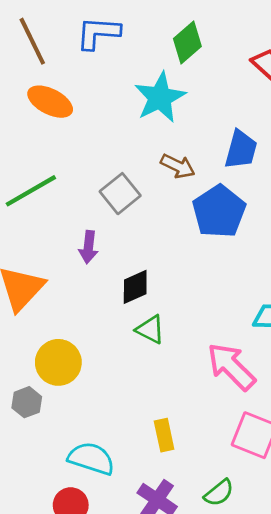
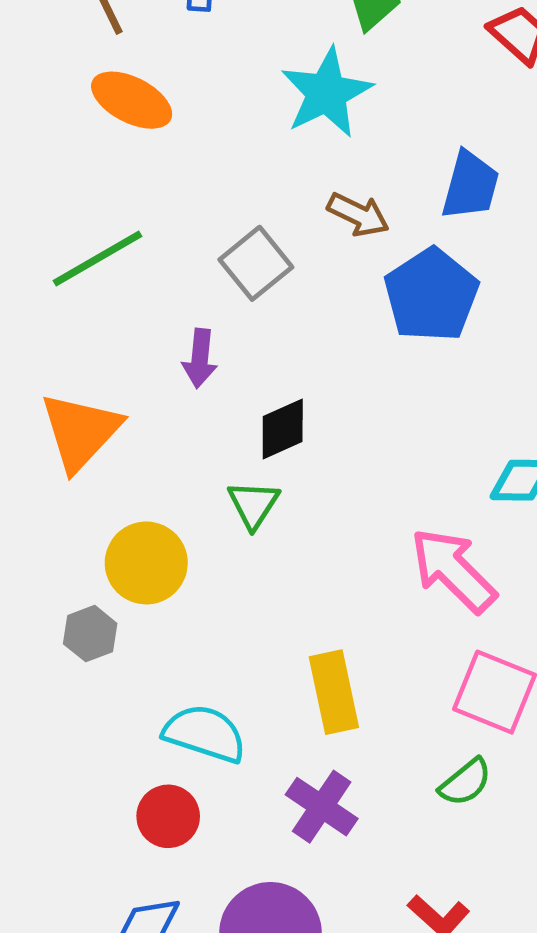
green triangle: (150, 329) -> (253, 505), moved, turned 36
yellow rectangle: (164, 435) -> (334, 692), size x1.4
green semicircle: (219, 493) -> (465, 782), moved

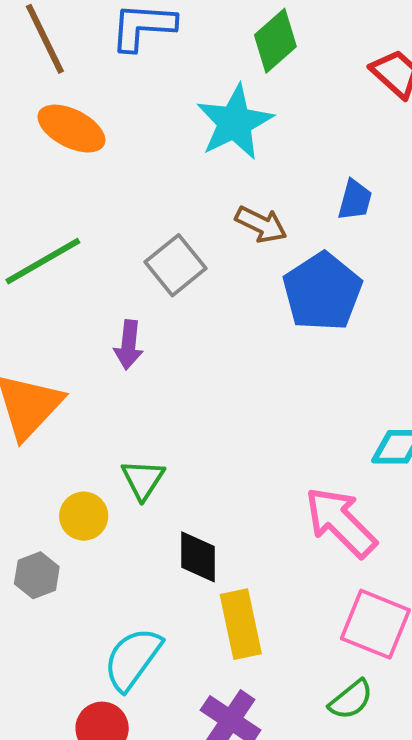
blue trapezoid: (470, 185) -> (355, 200), size x0.7
black diamond: (283, 429) -> (198, 557), moved, turned -66
green triangle: (253, 505) -> (143, 479), moved
yellow circle: (146, 563) -> (84, 516), size x0.7
cyan semicircle: (205, 734) -> (133, 659), turned -72

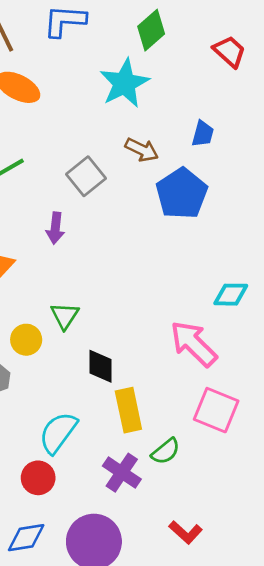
green semicircle: (351, 700) -> (166, 451), moved

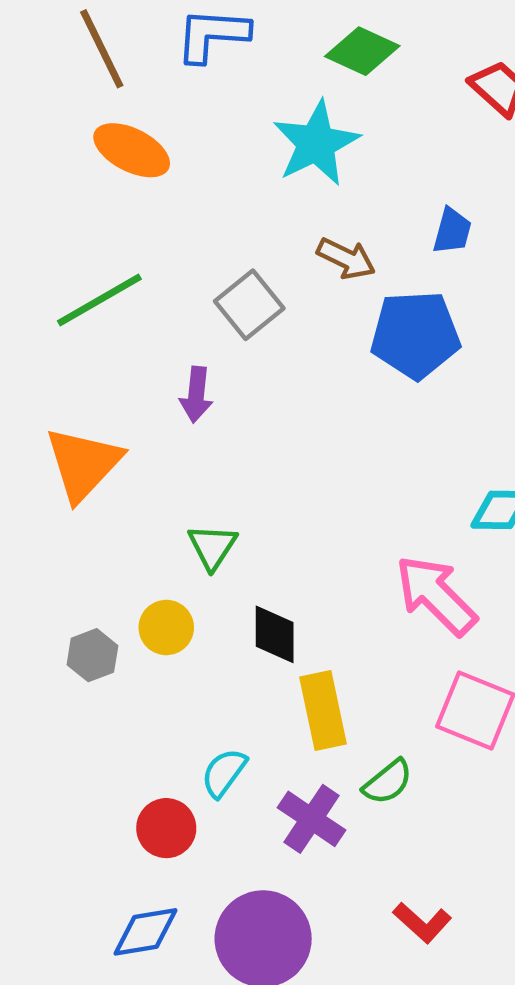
green diamond: (151, 30) -> (362, 51), turned 66
blue pentagon: (182, 194) -> (415, 335), turned 30
yellow circle: (26, 340) -> (166, 627), moved
cyan semicircle: (58, 433) -> (224, 773), moved, size x0.7

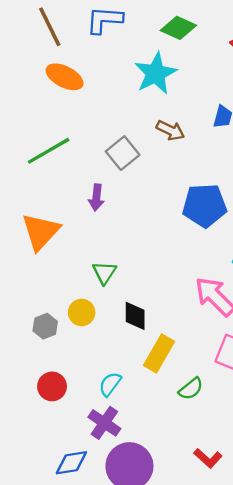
blue pentagon: (415, 335) -> (205, 205), moved
yellow rectangle: (323, 711) -> (159, 353), turned 42
purple cross: (312, 819) -> (104, 423), moved
red circle: (166, 828) -> (52, 386), moved

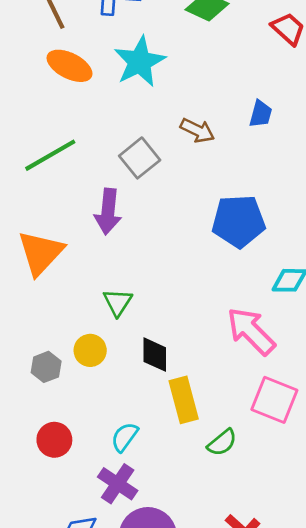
cyan star: (156, 73) -> (140, 62), moved
purple arrow: (96, 197) -> (108, 212), size x1.4
yellow rectangle: (159, 353) -> (184, 400), turned -45

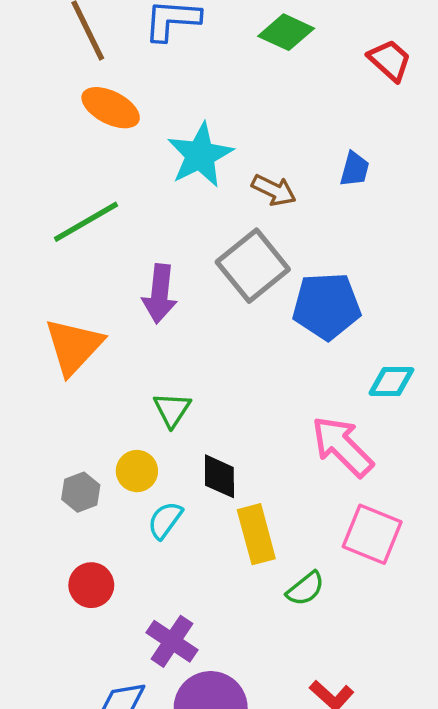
cyan star: (140, 62) -> (200, 155), moved
gray square: (140, 158) -> (253, 266), moved, size x1.4
cyan semicircle: (125, 437) -> (165, 520), moved

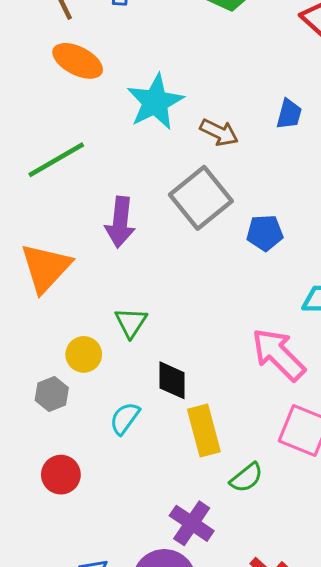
blue pentagon: (327, 306) -> (265, 233), size x0.6
yellow circle: (137, 471) -> (84, 354), moved
purple cross: (172, 641) -> (192, 523), moved

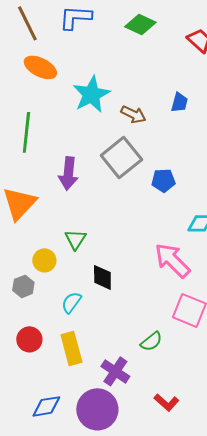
green line: (56, 160) -> (26, 132), turned -54
yellow rectangle: (204, 430) -> (71, 348), moved

